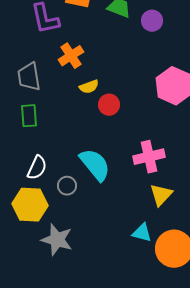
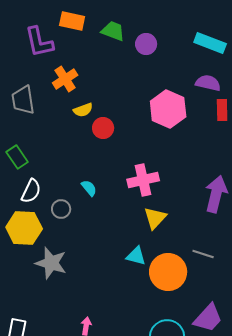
green rectangle: (29, 116) -> (17, 157), moved, turned -30
cyan semicircle: (95, 165) -> (89, 188), size x0.5

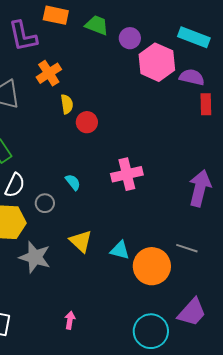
pink hexagon: (168, 109) -> (157, 62), moved
yellow semicircle: (83, 110) -> (67, 104), turned -78
yellow triangle: (155, 218) -> (81, 241), moved, turned -30

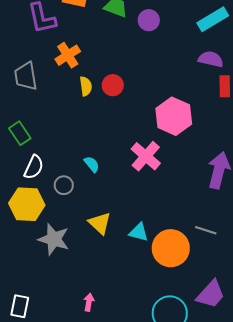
cyan rectangle: (194, 37) -> (213, 19), turned -52
pink hexagon: (157, 62) -> (174, 116), moved
red circle: (87, 122) -> (113, 85), moved
pink cross: (127, 174) -> (146, 156), turned -36

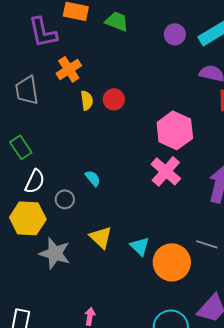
purple circle: (149, 20) -> (175, 34), moved
pink cross: (146, 156) -> (166, 171), moved
cyan triangle: (139, 232) -> (140, 246), turned 30

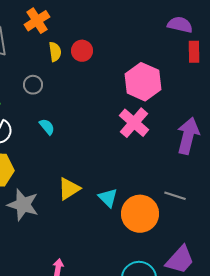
cyan semicircle: (93, 178) -> (47, 127), moved
gray circle: (65, 199) -> (33, 85), moved
yellow triangle: (101, 237) -> (69, 189), turned 45

